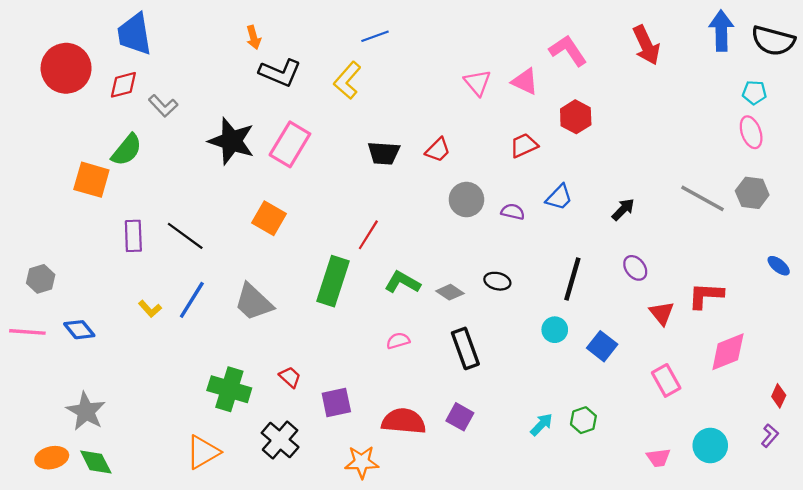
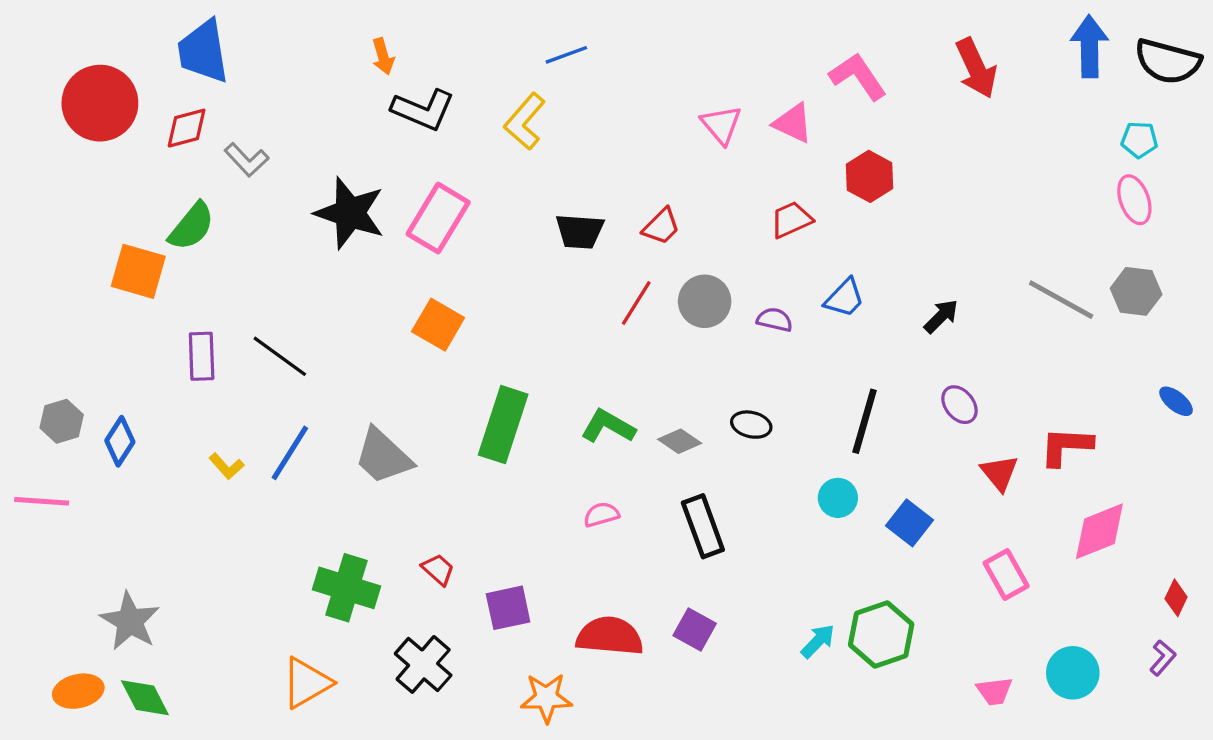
orange square: (269, 218) -> (438, 325), moved
red line: (368, 235) -> (636, 303), moved
blue diamond: (79, 330) -> (120, 441), moved, turned 72
green hexagon: (583, 420) -> (881, 634), size x1.6

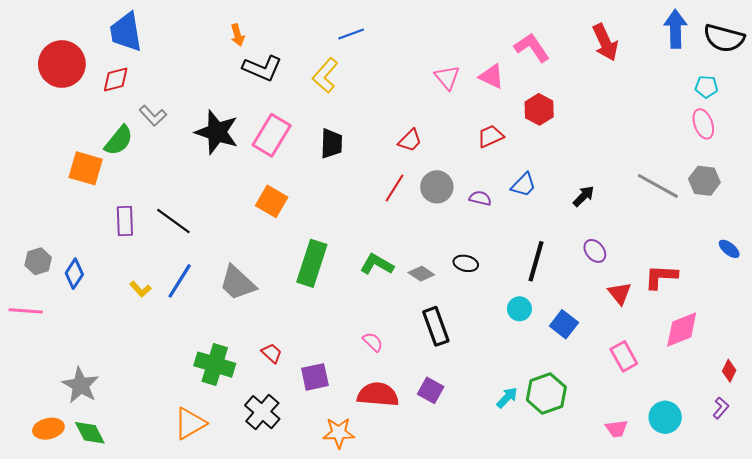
gray L-shape: (247, 160) -> (153, 116), moved
black trapezoid: (580, 231) -> (331, 144), moved, turned -92
pink semicircle: (601, 515) -> (373, 342), moved, turned 60

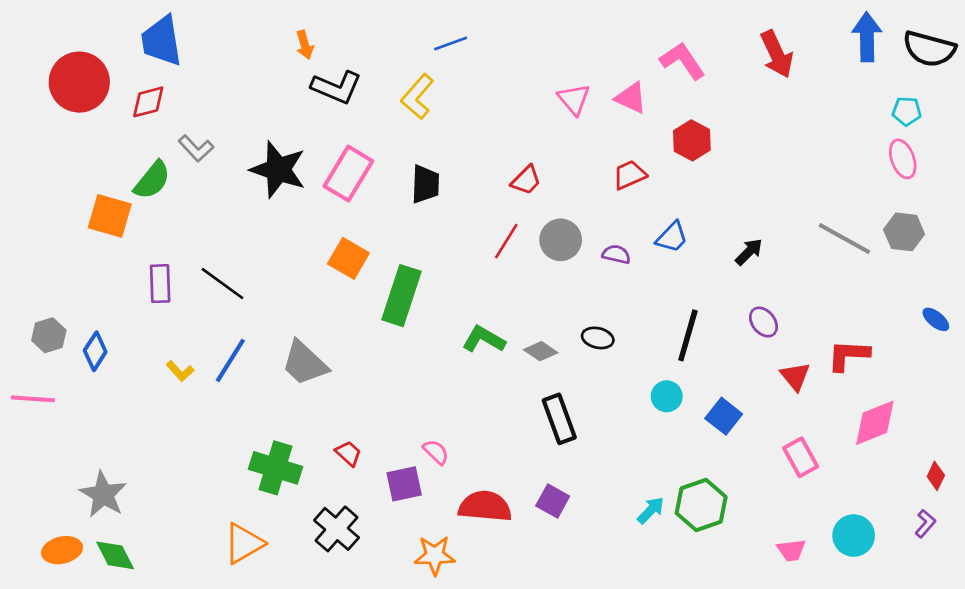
green rectangle: (312, 263) -> (401, 296), moved
pink semicircle: (373, 342) -> (436, 452), moved

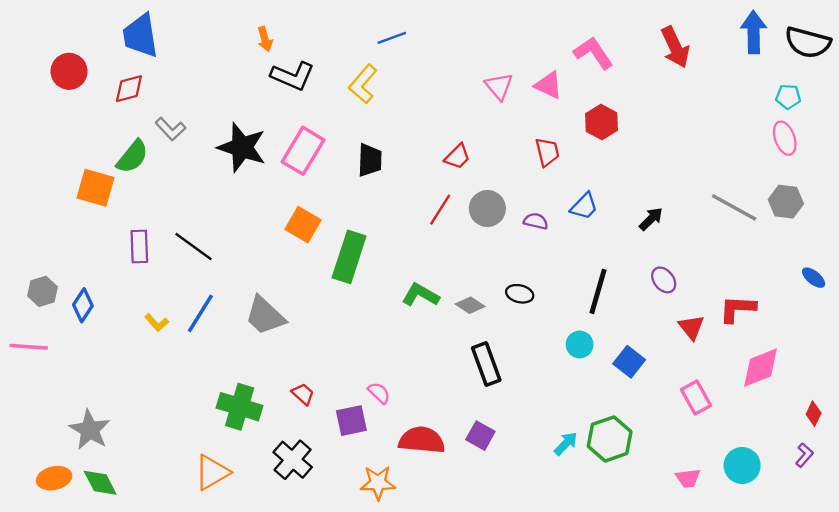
red circle: (79, 82) -> (69, 71), size x0.7
red trapezoid: (630, 175) -> (547, 152), turned 100

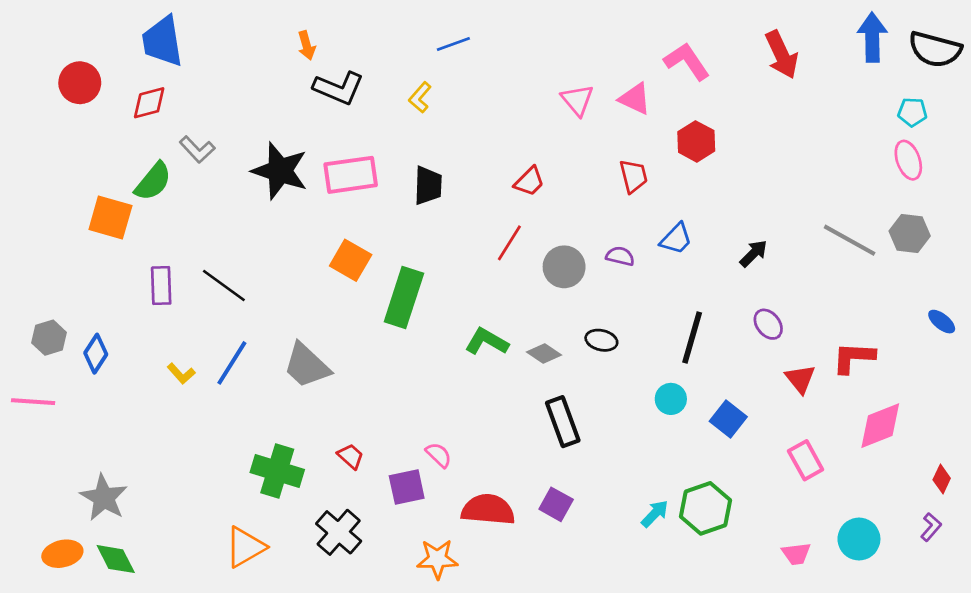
yellow L-shape: (363, 84) -> (420, 97), size x0.7
pink rectangle: (303, 151) -> (351, 175), turned 51
gray circle: (487, 208) -> (564, 267), moved

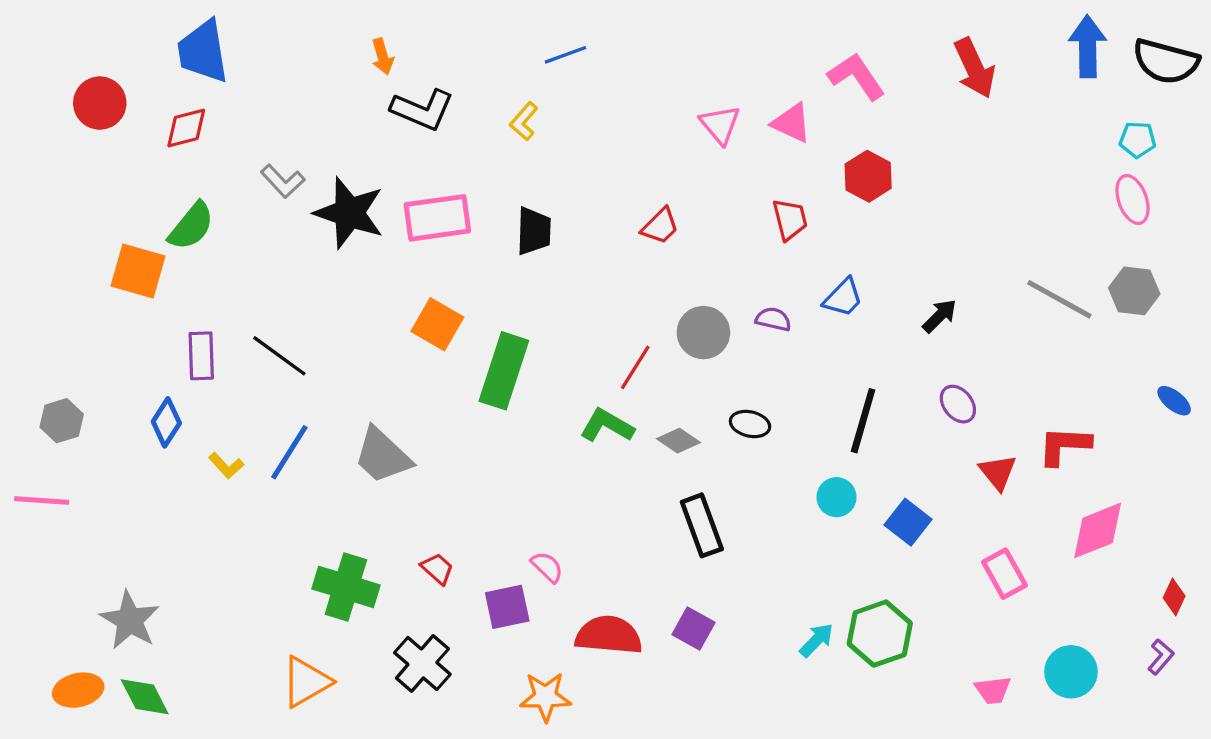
gray L-shape: (197, 149) -> (283, 181), moved
red line: (509, 243) -> (635, 367), moved
blue diamond: (96, 354) -> (166, 422), moved

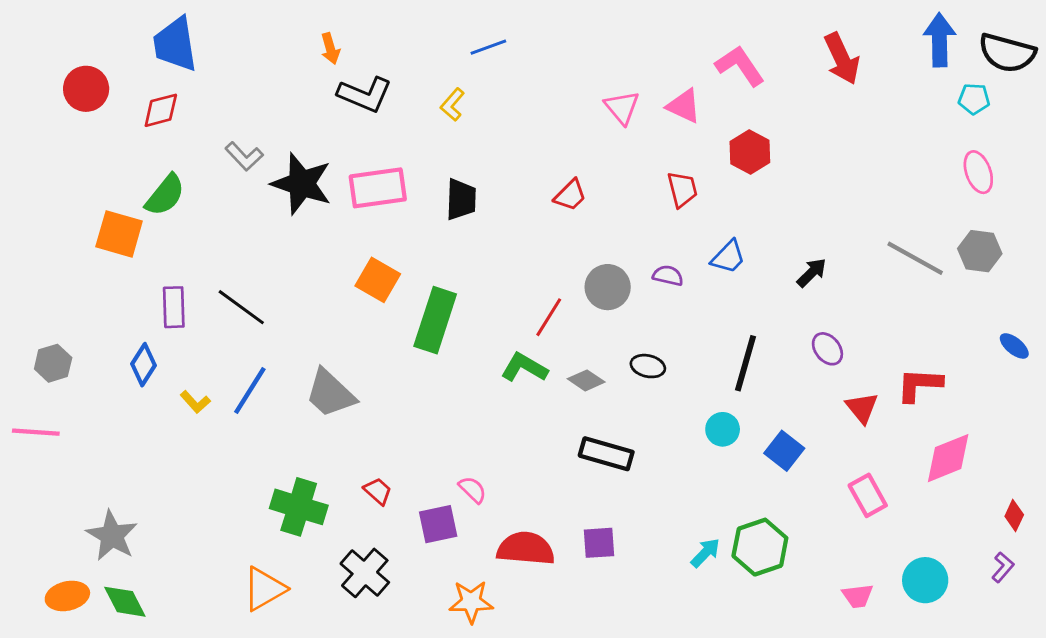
cyan pentagon: (1137, 140) -> (974, 99), moved
black rectangle: (702, 525) -> (606, 454), turned -54
purple square: (693, 629) -> (599, 543), turned -33

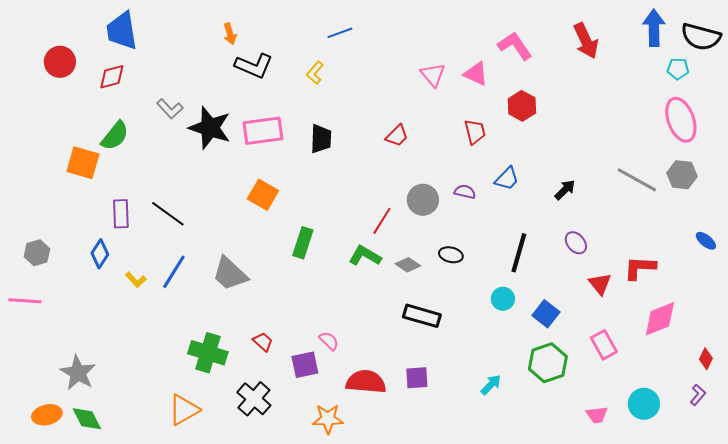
pink ellipse: (978, 172) -> (681, 120), size x1.5
green rectangle: (435, 320) -> (303, 243), moved, size x0.7
green hexagon: (760, 547) -> (548, 363), moved

